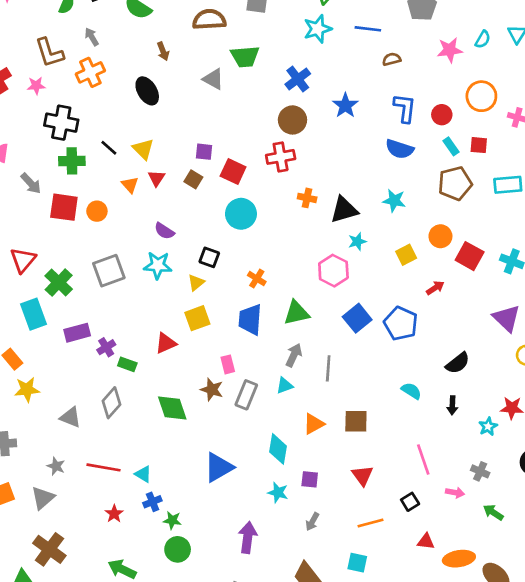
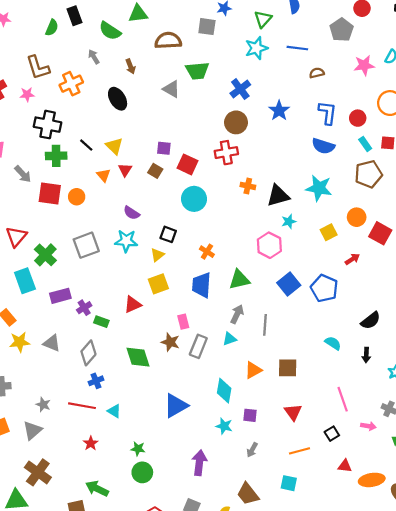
gray arrow: (92, 37) -> (94, 57), moved
cyan star: (394, 201) -> (319, 188), size x1.4
gray triangle: (71, 417) -> (52, 343), moved
blue cross: (152, 502) -> (96, 381), moved

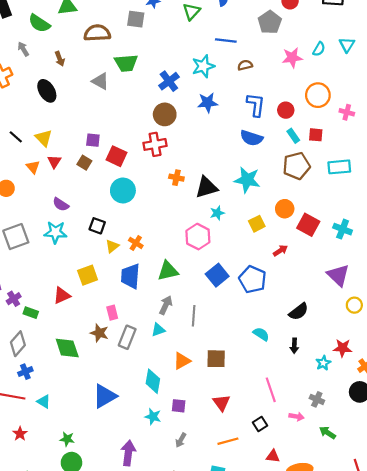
cyan star: (256, 48) -> (203, 66), moved
blue star: (279, 111) -> (208, 103), turned 30
yellow triangle: (157, 255) -> (112, 246), moved

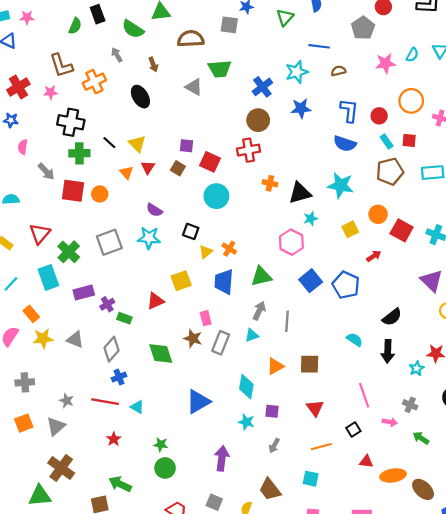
black arrow: (294, 346) -> (388, 351), size x1.5

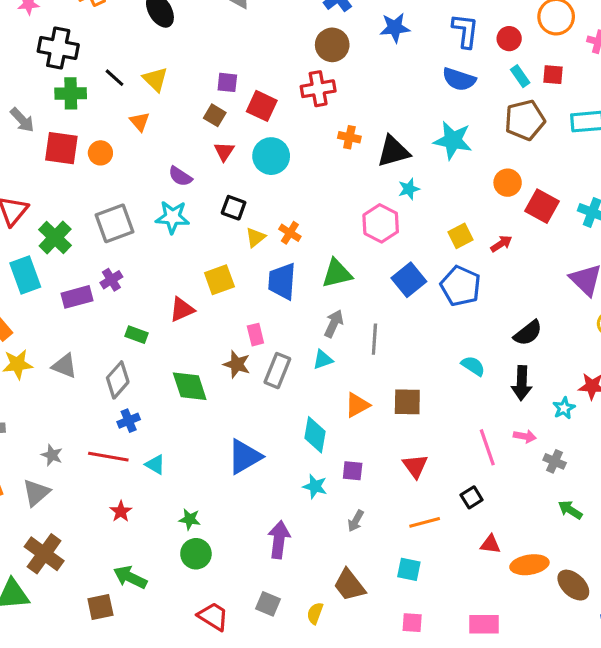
red triangle: (148, 167) -> (224, 151), moved
yellow square: (350, 229) -> (461, 236), moved
purple cross: (107, 304) -> (111, 280), moved
pink arrow: (390, 422) -> (525, 436), moved

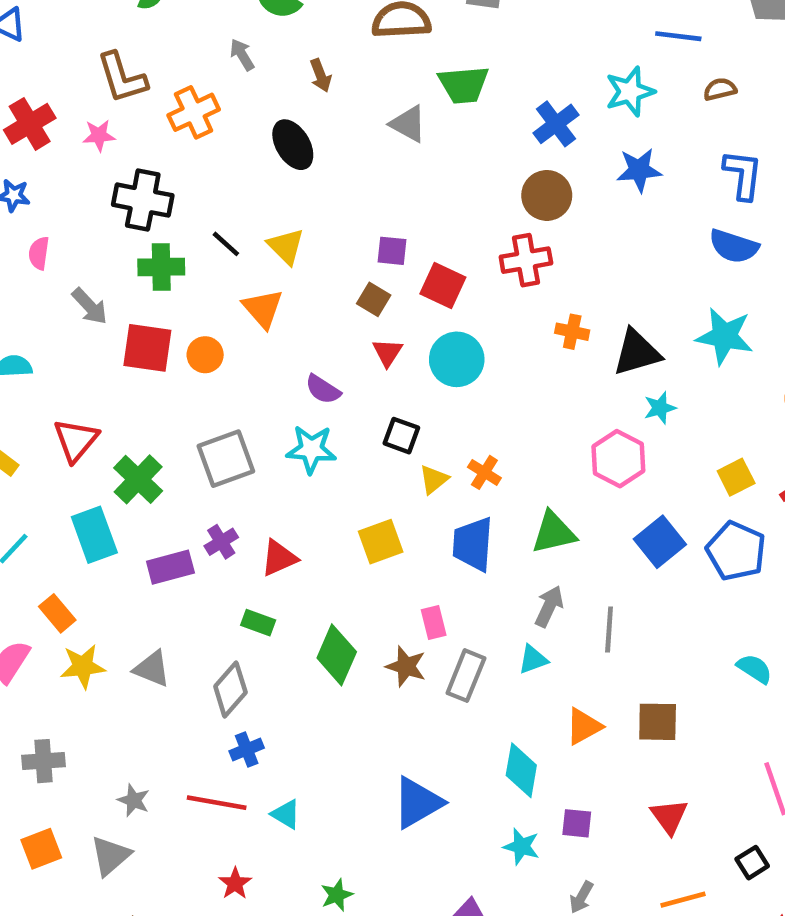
orange triangle: (140, 122) -> (263, 309), size x1.4
red triangle: (182, 309) -> (279, 558), moved
green diamond: (190, 386) -> (337, 655), moved, turned 42
green star: (190, 519) -> (337, 895), turned -30

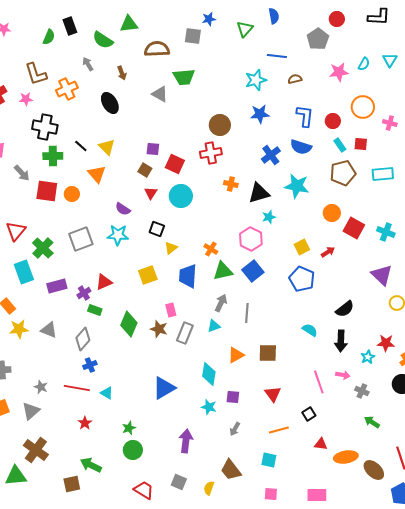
blue cross: (556, 124) -> (271, 155), moved
orange cross: (484, 472) -> (211, 249), moved
purple cross: (221, 542) -> (84, 293), moved
blue square: (660, 542) -> (253, 271), moved

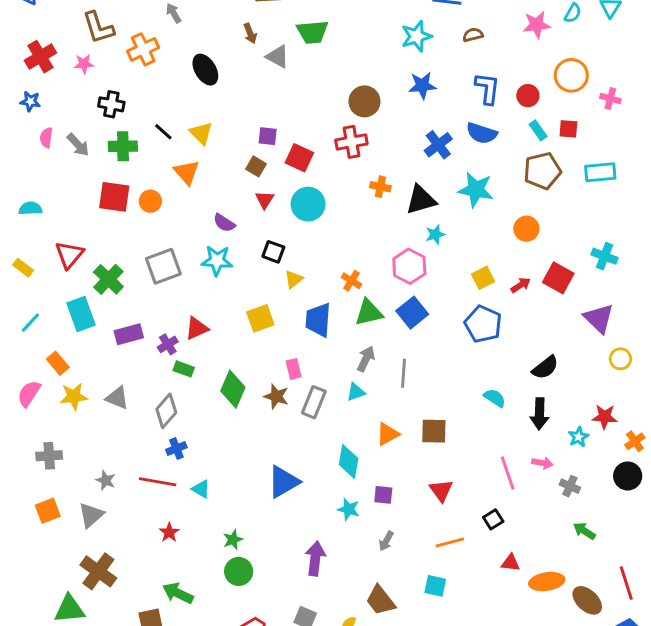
brown arrow: (122, 73) -> (250, 33), moved
black cross: (45, 127) -> (111, 104), size x0.7
gray arrow: (22, 173) -> (78, 145), moved
red square: (354, 228) -> (558, 278), moved

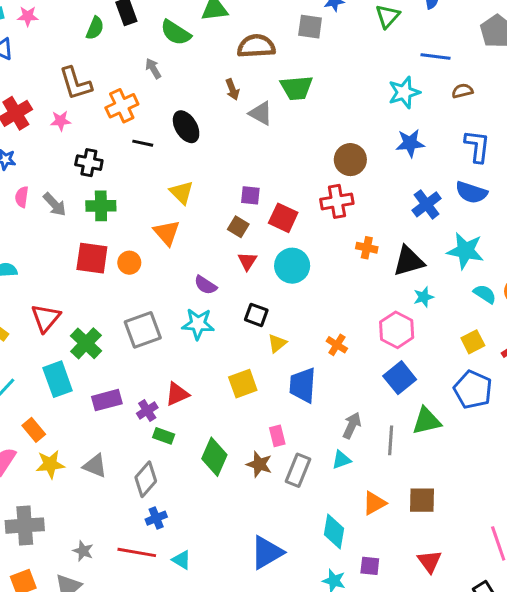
black line: (163, 132) -> (143, 143), moved, turned -30
green triangle: (369, 313) -> (427, 421), moved
cyan semicircle: (495, 398) -> (485, 294), moved
gray cross: (49, 456) -> (25, 526), size x1.4

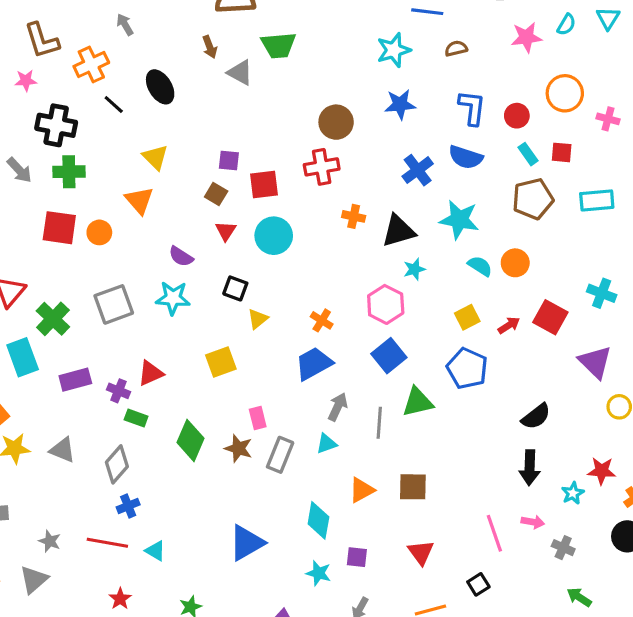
black line: (143, 143) -> (114, 104), turned 30
black cross: (89, 163) -> (56, 125), size x1.4
red square: (283, 218) -> (264, 184), turned -32
blue trapezoid: (303, 385) -> (314, 364), moved, turned 57
purple cross: (147, 411) -> (119, 391), turned -36

